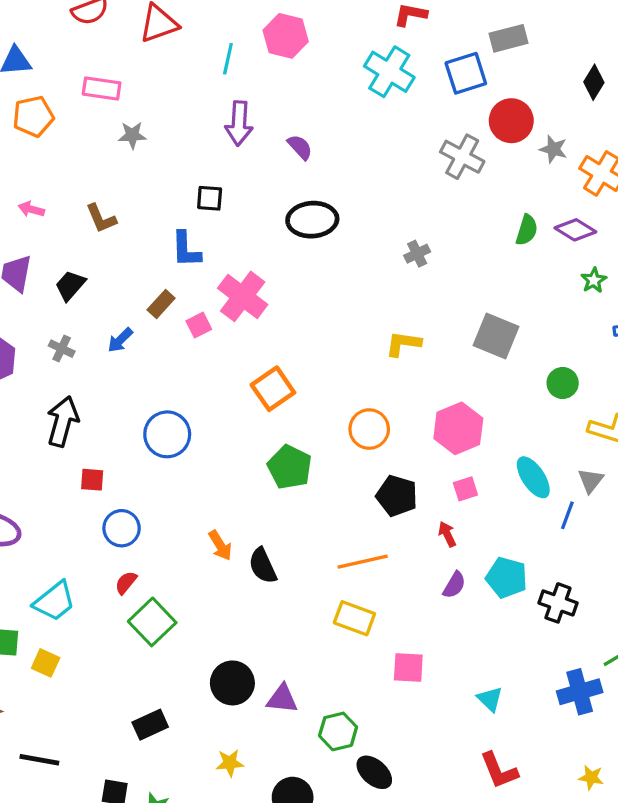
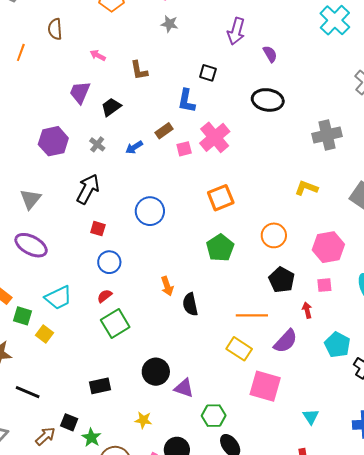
gray cross: (417, 254) -> (327, 135), size x1.8
purple semicircle: (454, 585) -> (286, 341), moved, size x1.5
pink square: (408, 667) -> (265, 386), size x1.5

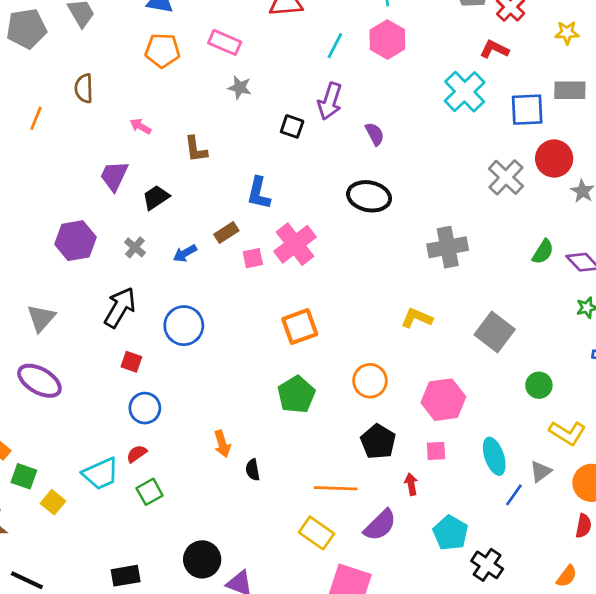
black square: (208, 73) -> (292, 126), moved
blue circle: (150, 211) -> (184, 326), moved
cyan trapezoid: (58, 298) -> (101, 474), moved
black semicircle: (190, 304) -> (253, 470), size x0.7
green square: (115, 324) -> (150, 492), size x0.7

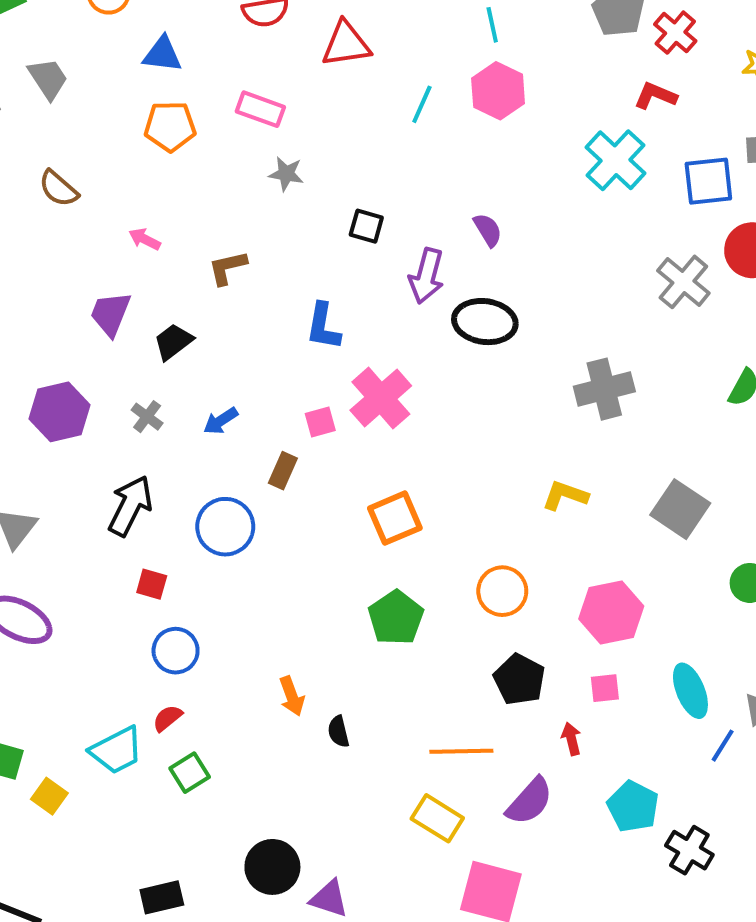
brown semicircle: (84, 88) -> (59, 189), turned -44
purple arrow: (330, 101) -> (426, 276), moved
brown L-shape: (196, 149) -> (227, 268), turned 88
brown rectangle: (226, 232) -> (283, 471), moved, turned -30

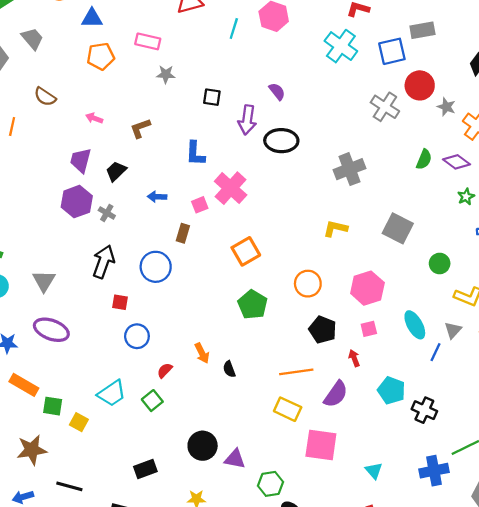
purple hexagon: (59, 412) -> (77, 202), moved
blue arrow: (221, 421) -> (157, 197), moved, turned 42
red semicircle: (167, 718) -> (165, 370), moved

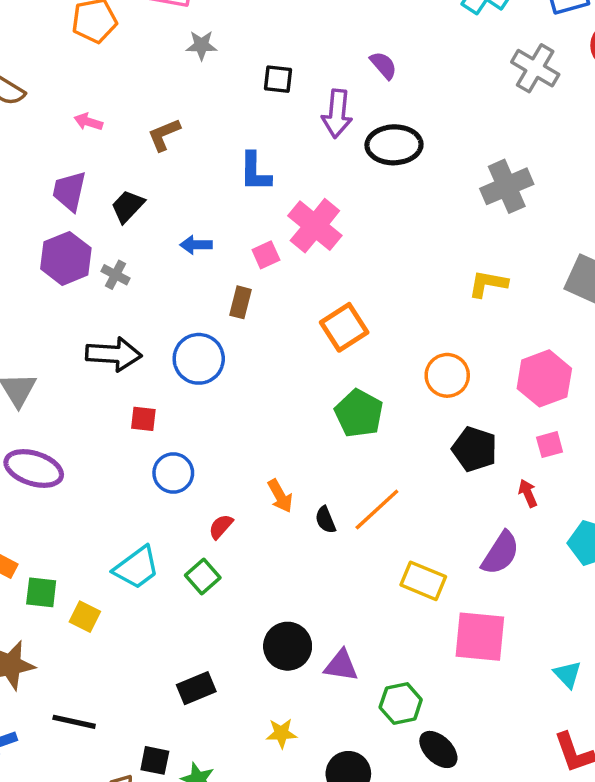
gray cross: (385, 107) -> (535, 68), moved
black arrow: (104, 262) -> (114, 354), turned 76
orange line: (296, 372) -> (377, 510), moved, turned -32

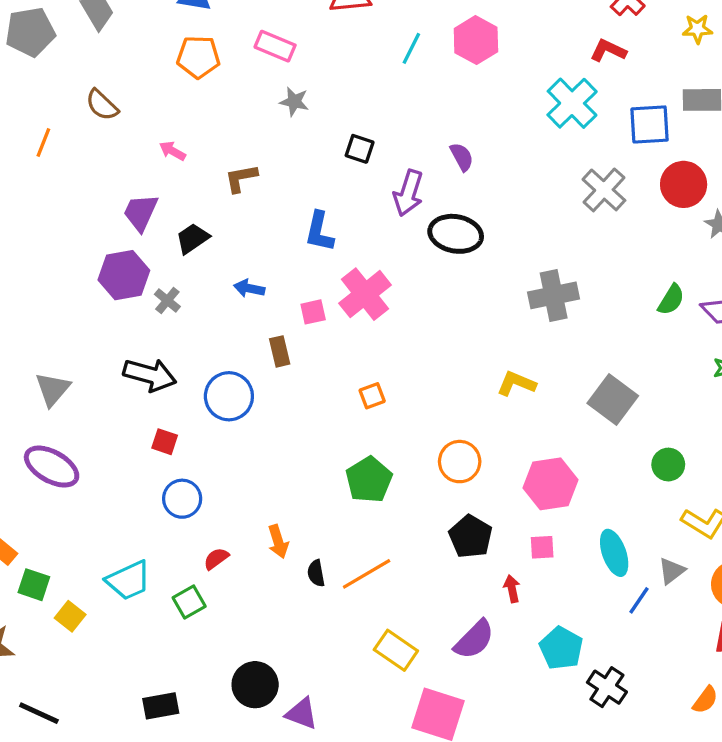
brown rectangle: (241, 302) -> (280, 351), turned -40
orange square: (344, 327) -> (372, 396), size x0.6

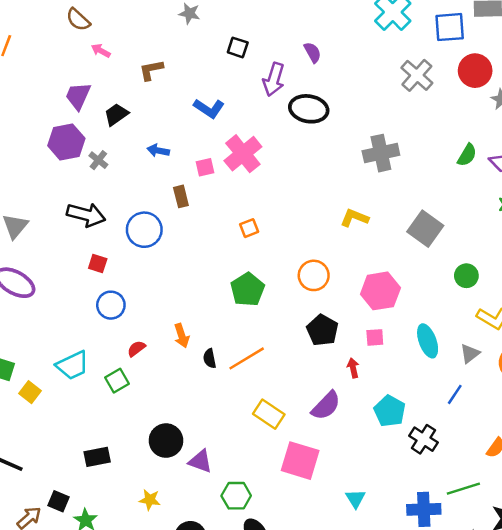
brown semicircle: (102, 105) -> (78, 20), moved
blue L-shape: (319, 232) -> (209, 108), turned -68
blue line: (639, 600) -> (455, 394), moved

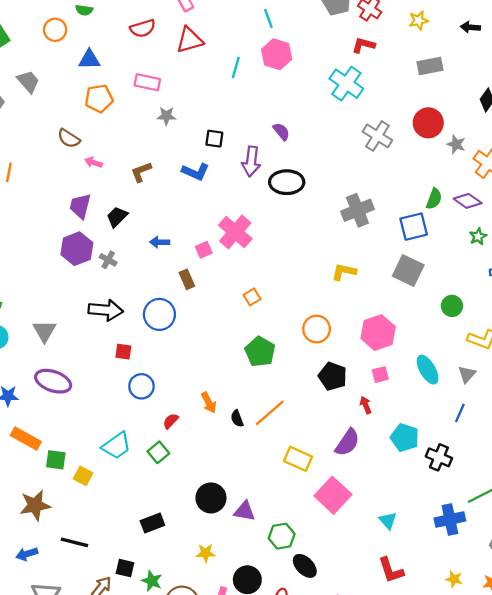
blue square: (450, 27) -> (414, 227), moved
blue L-shape: (209, 108) -> (196, 172), moved
pink square: (300, 461) -> (333, 495), turned 36

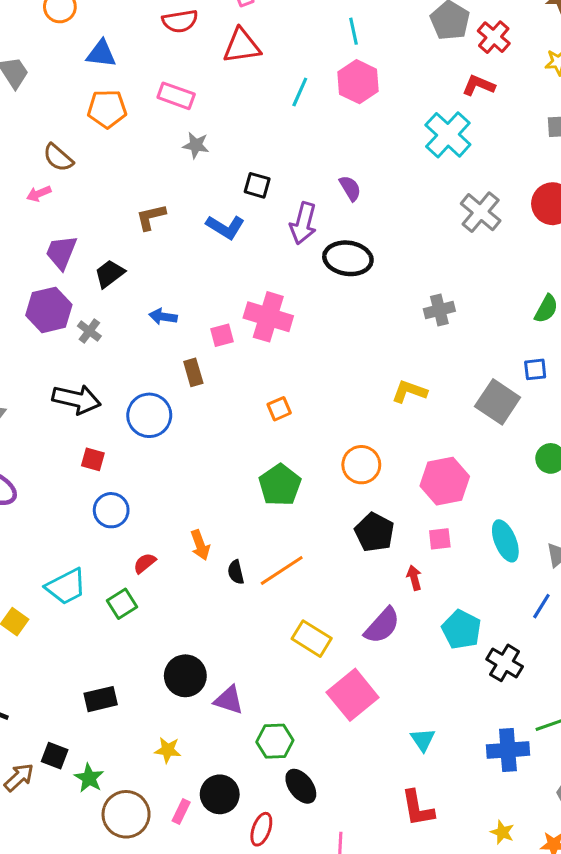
pink arrow: (93, 162) -> (39, 194), moved, turned -49
gray cross: (357, 210) -> (439, 310), size x0.7
blue square: (414, 227) -> (535, 369), moved, size x0.6
pink cross: (235, 232) -> (268, 317), turned -32

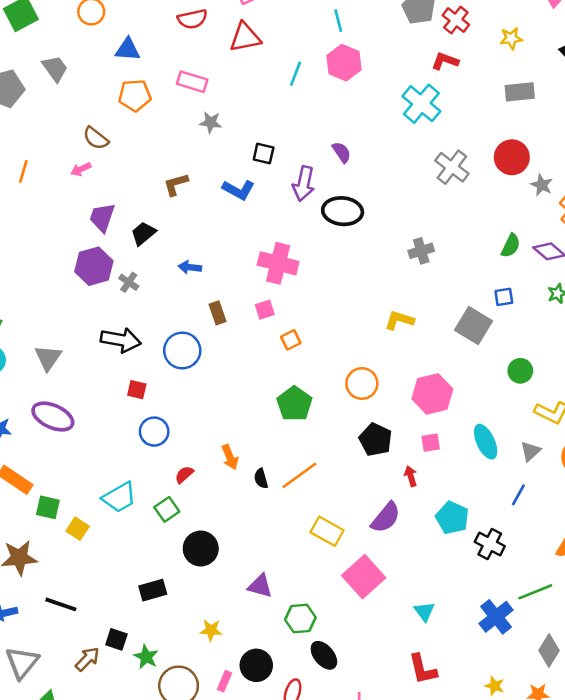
pink square: (222, 335) -> (265, 310), moved
black circle: (185, 676) -> (201, 549), moved
blue cross: (508, 750) -> (496, 617), turned -32

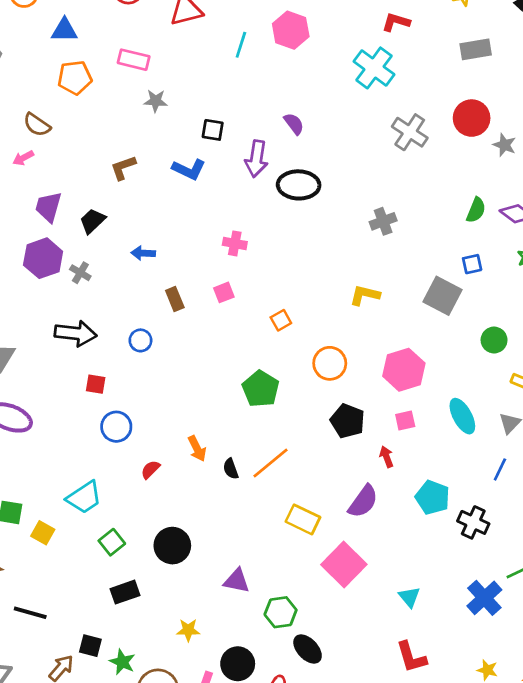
pink cross: (278, 263) -> (235, 243), size x0.6
orange square: (291, 340) -> (281, 320), moved
blue circle: (182, 351) -> (140, 340), size x0.6
green square: (167, 509) -> (112, 542), moved

